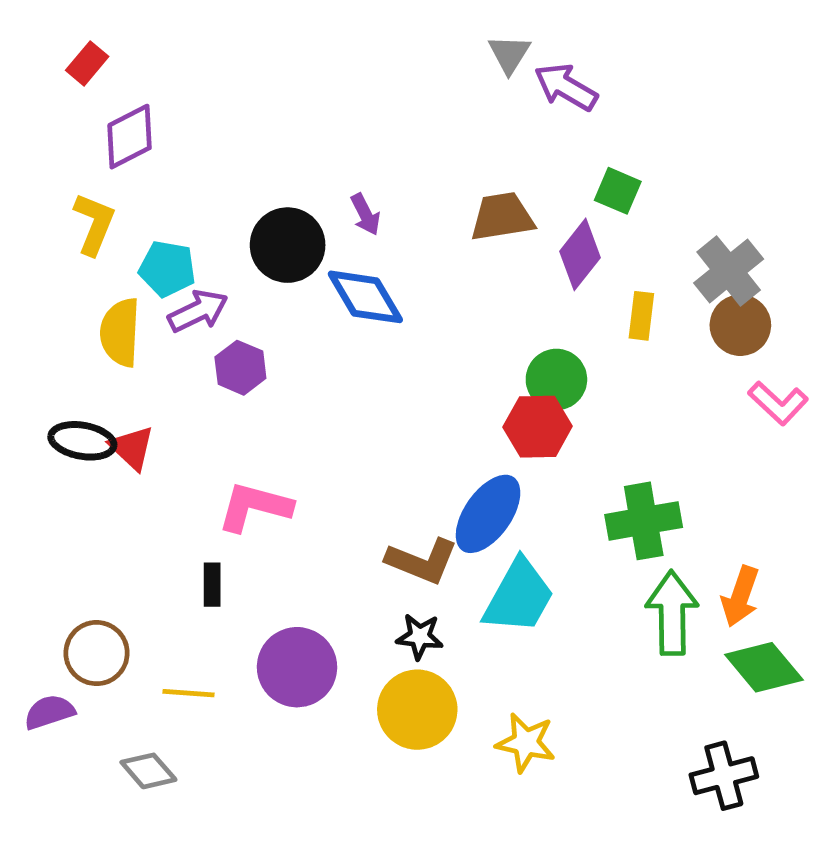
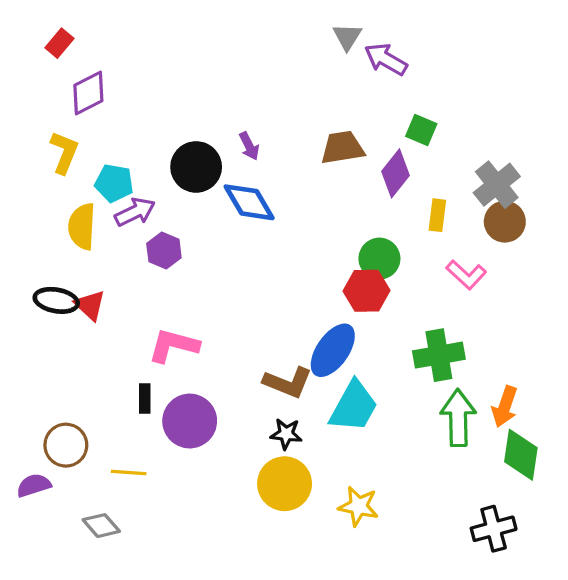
pink L-shape: (778, 403) -> (466, 275), moved
purple circle: (297, 667) -> (190, 421), moved
green diamond: (764, 667) -> (521, 455), turned 48

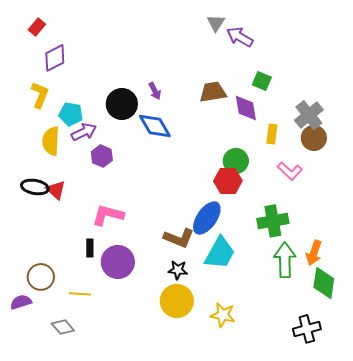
purple diamond: (395, 173) -> (246, 108), turned -48

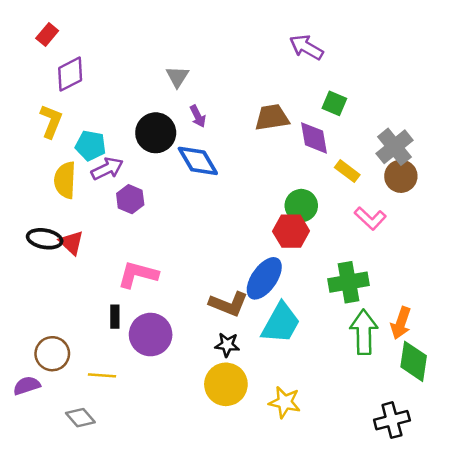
gray triangle: (216, 23) -> (177, 77), moved
yellow rectangle: (272, 134) -> (347, 171), turned -60

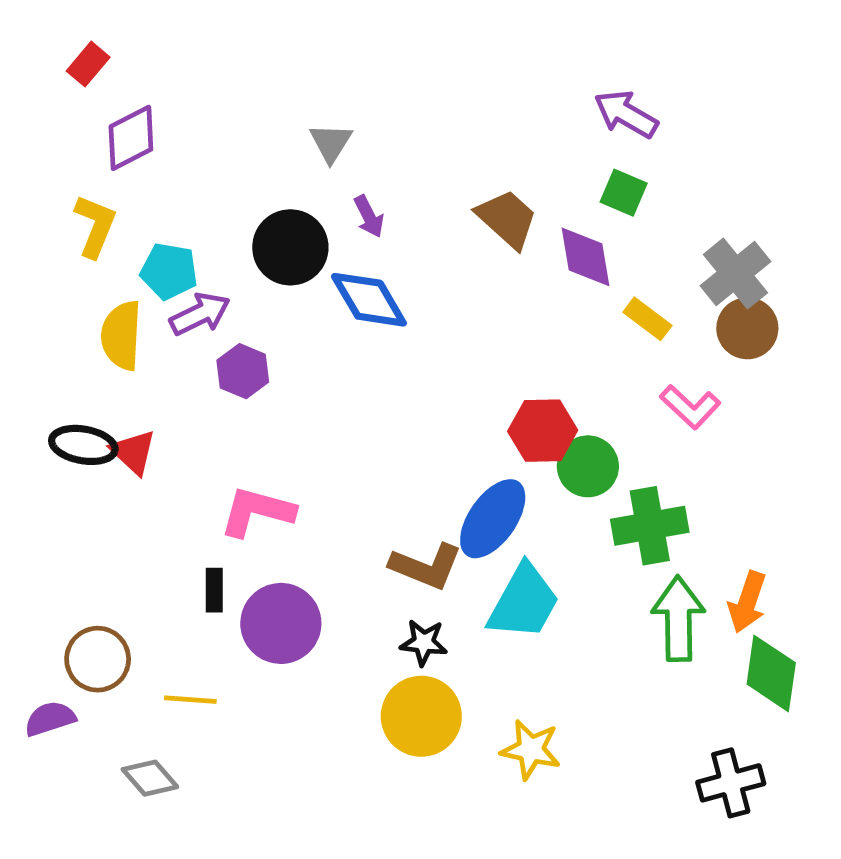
purple arrow: (306, 47) -> (626, 114), moved
brown trapezoid: (272, 117) -> (507, 219), turned 51
green circle: (301, 206) -> (588, 466), moved

